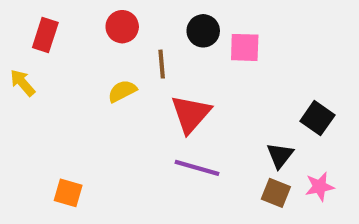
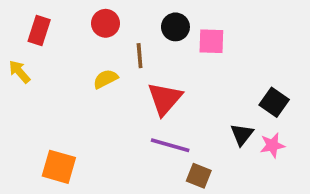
pink star: (320, 187) -> (272, 145), moved
orange square: (68, 193) -> (59, 167), size x1.4
brown square: (276, 193) -> (199, 176), moved

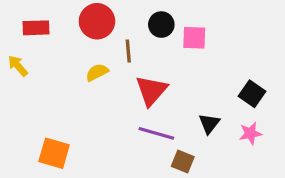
red circle: (106, 23) -> (97, 21), size x1.4
red rectangle: (39, 30) -> (36, 28), turned 70
black triangle: (242, 135) -> (209, 124), moved

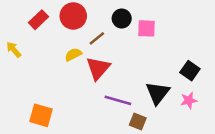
red rectangle: (36, 28) -> (38, 20), moved, turned -42
brown line: (128, 51) -> (97, 38), turned 56
red triangle: (151, 91) -> (98, 68), moved
black triangle: (209, 124) -> (158, 93), size x1.5

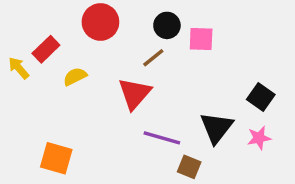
red rectangle: (38, 20) -> (46, 49), moved
brown line: (97, 38) -> (153, 58), moved
yellow semicircle: (73, 54) -> (75, 77), moved

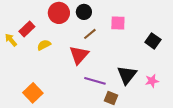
black circle: (167, 25) -> (84, 12), moved
black square: (261, 97) -> (153, 41), moved
orange square: (56, 158) -> (33, 93), turned 30

